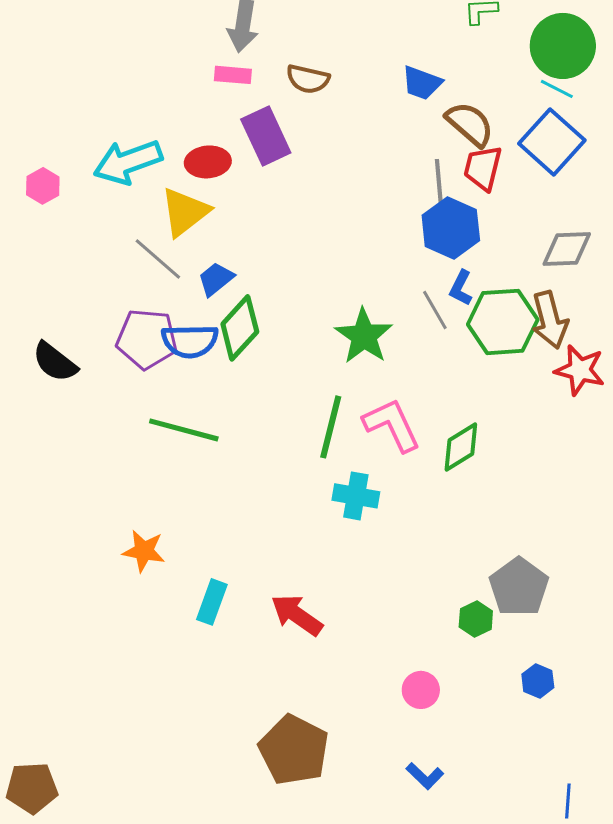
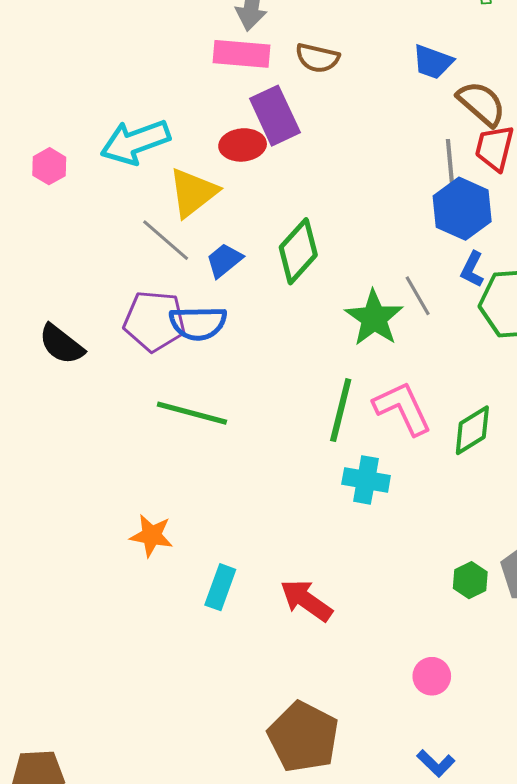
pink rectangle: (233, 75) -> (242, 54), size x1.5
red ellipse: (208, 162) -> (243, 145), moved
gray line: (435, 310) -> (418, 296), moved
green diamond: (240, 328) -> (298, 251), moved
green hexagon: (476, 619) -> (470, 580), moved

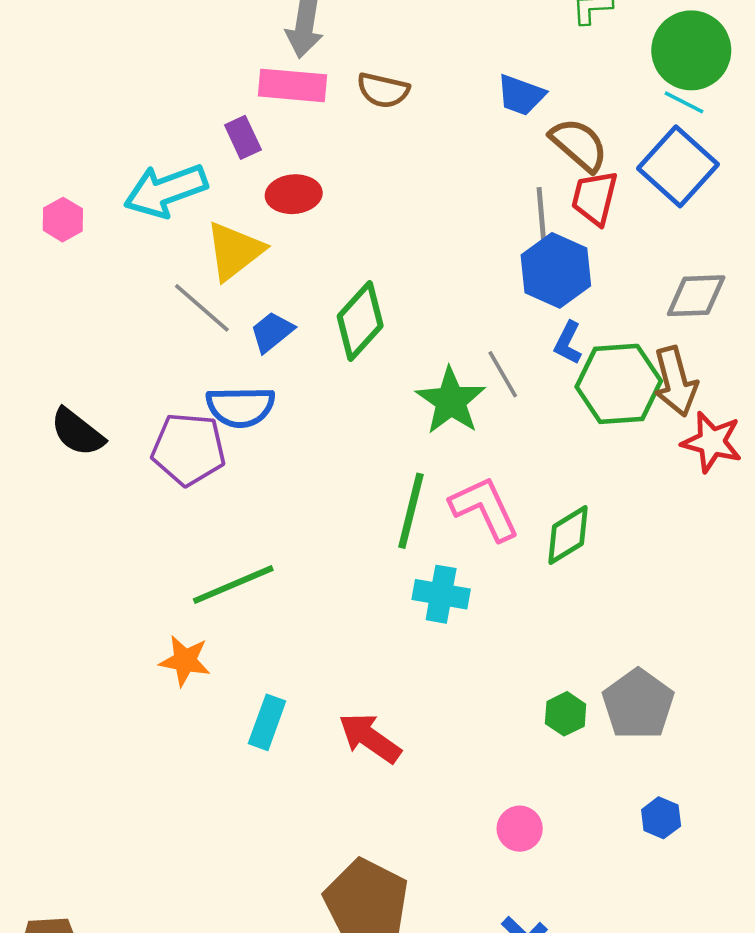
purple rectangle: (275, 116) -> (243, 137), moved, size x0.6
purple pentagon: (155, 321) -> (189, 449), moved
green line: (192, 413) -> (233, 585), moved, turned -38

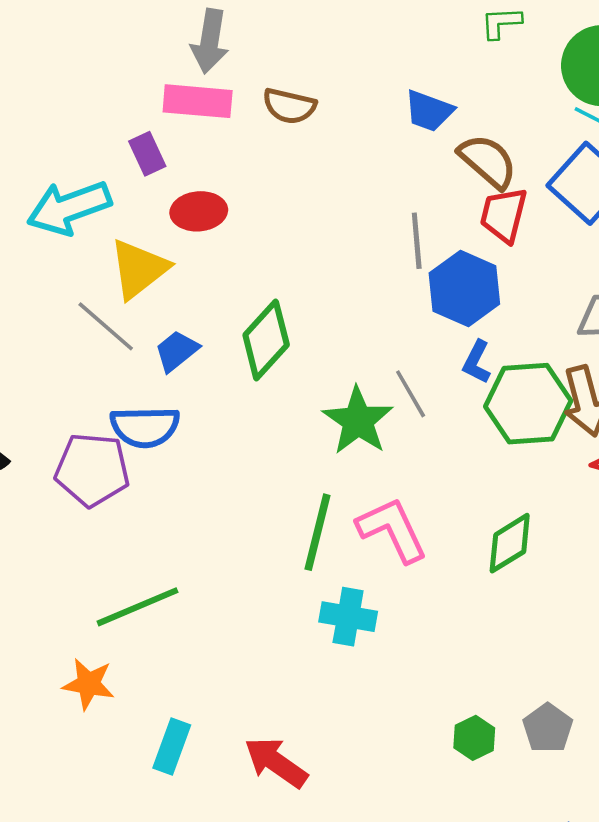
gray line: (541, 215) -> (417, 241), moved
green diamond: (568, 535) -> (510, 543), moved
gray pentagon: (638, 704) -> (548, 728), size x0.7

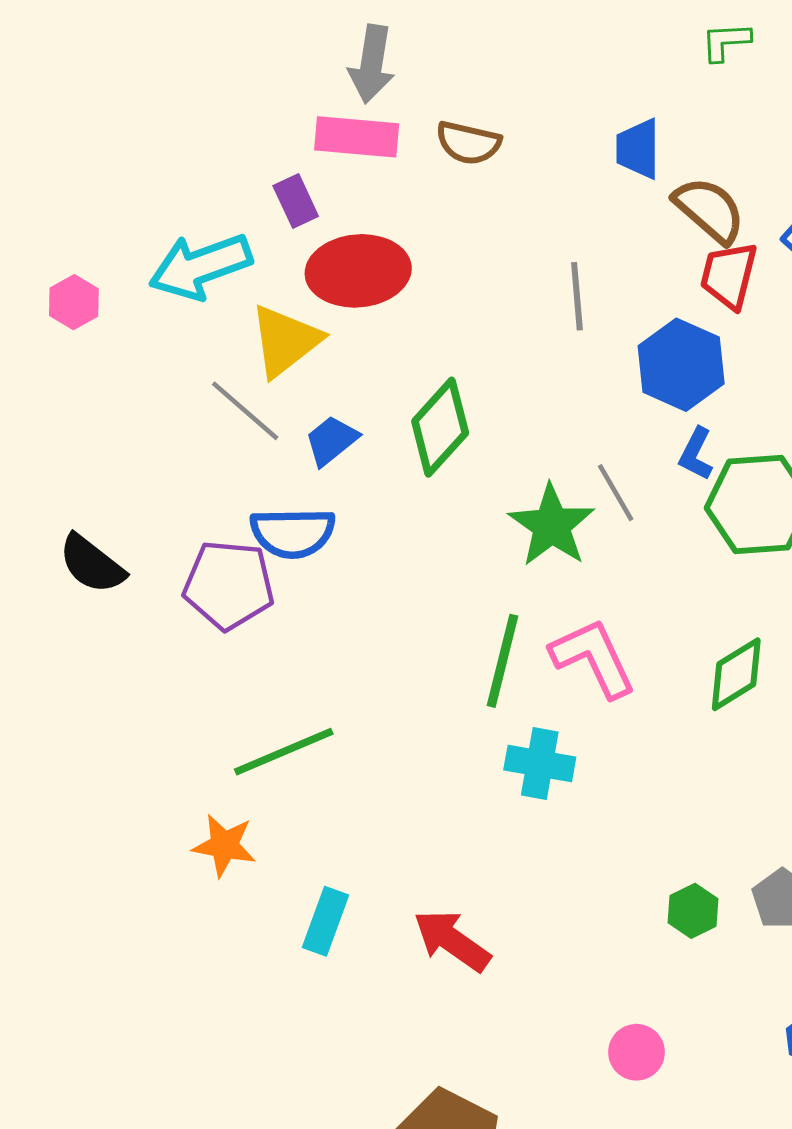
blue trapezoid: (429, 111) -> (638, 149), turned 70
red ellipse: (199, 211) -> (358, 271), size x1.5
gray line: (417, 241) -> (577, 296), moved

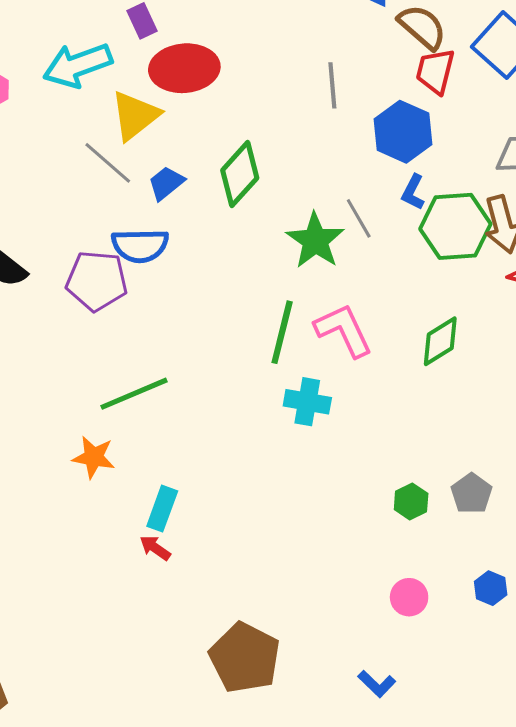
red arrow: (452, 941) -> (155, 548), moved, size x0.6
pink circle: (636, 1052) -> (409, 597), moved

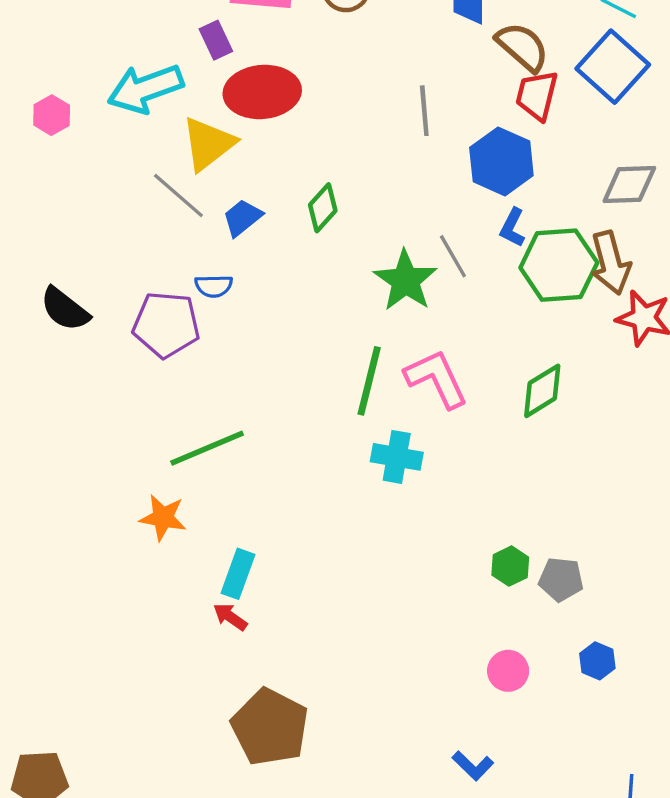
green diamond: (240, 174) -> (323, 208), size x0.7
blue semicircle: (140, 246) -> (214, 286), size x0.6
gray pentagon: (472, 493) -> (561, 579), moved, turned -30
brown pentagon: (245, 658) -> (270, 727), moved

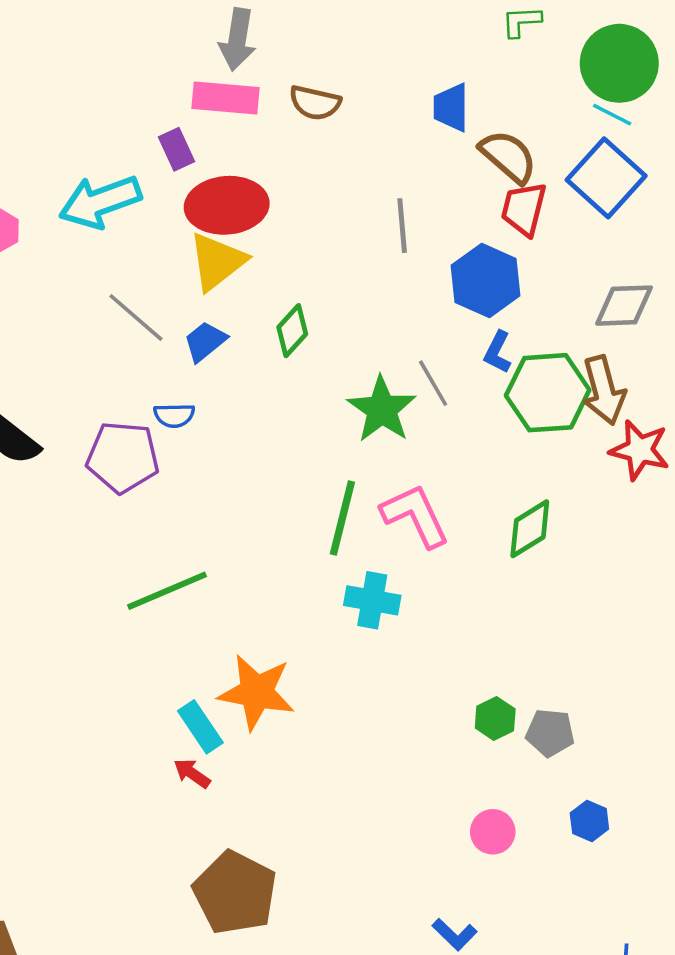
yellow triangle: (208, 144) -> (217, 261), moved
orange star: (163, 518) -> (256, 692), moved, size x1.5
cyan rectangle: (238, 574) -> (200, 727), turned -54

